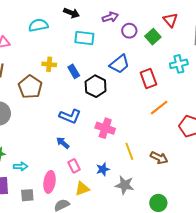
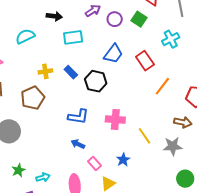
brown pentagon: (30, 87) -> (33, 98), turned 30
brown arrow: (159, 158) -> (183, 122), moved
gray star: (125, 185) -> (173, 146), moved

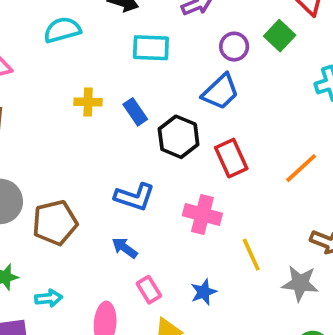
purple circle: (115, 19) -> (234, 47), moved
red rectangle: (145, 61) -> (231, 158), moved
brown pentagon: (33, 98) -> (55, 223), moved

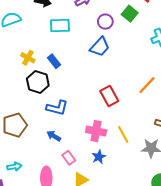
yellow cross: (88, 102) -> (28, 58), turned 32
black hexagon: (179, 137) -> (38, 82), moved
red rectangle: (231, 158) -> (109, 96), moved
pink cross: (202, 215) -> (96, 131), moved

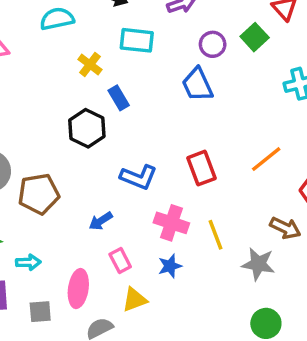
blue trapezoid: (100, 47) -> (197, 85), turned 105
yellow cross: (28, 58) -> (90, 65), moved
blue L-shape: (57, 108) -> (139, 177), moved
blue arrow: (54, 136) -> (101, 221), turned -72

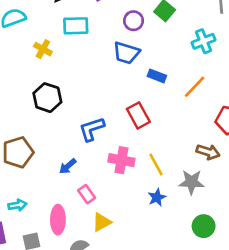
blue trapezoid: (197, 85) -> (126, 53), turned -40
blue rectangle: (119, 98) -> (157, 76), moved, turned -30
orange line: (266, 159) -> (195, 87), moved
blue L-shape: (139, 177) -> (92, 129), turned 148
blue star: (170, 266) -> (157, 197), moved

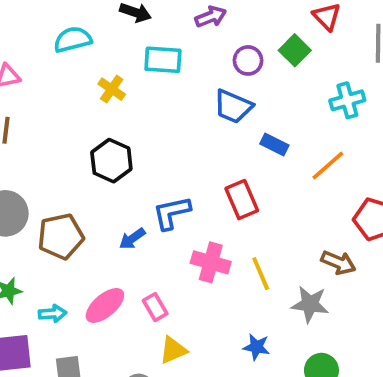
blue arrow: (68, 166) -> (132, 239), moved
blue star: (157, 197) -> (256, 347), moved, turned 30
pink ellipse: (58, 220) -> (105, 305), moved, turned 44

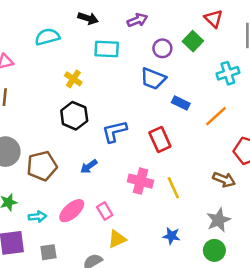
yellow cross: (112, 89) -> (73, 79), moved
blue L-shape: (172, 213) -> (114, 131), moved
gray star: (310, 304) -> (219, 220), moved, turned -30

